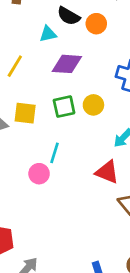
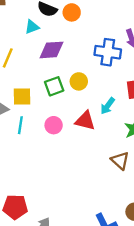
cyan line: (54, 153) -> (20, 125), moved
red triangle: (107, 172) -> (85, 121), moved
pink circle: (39, 174) -> (54, 125), moved

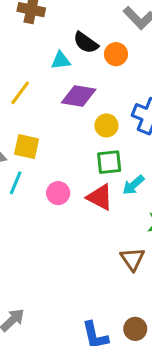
yellow circle: (79, 81) -> (106, 125), moved
green square: (54, 86) -> (109, 162), moved

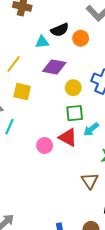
black semicircle: (86, 43) -> (60, 30), turned -60
yellow square: (27, 147) -> (22, 92), moved
pink circle: (58, 193) -> (45, 146), moved

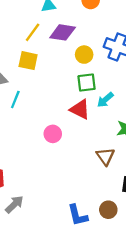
yellow line: (14, 64) -> (33, 32), moved
pink circle: (45, 146) -> (53, 134), moved

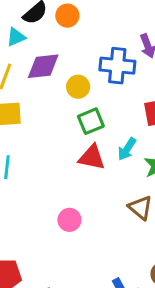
cyan arrow: (105, 100) -> (127, 149), moved
pink circle: (53, 134) -> (69, 220), moved

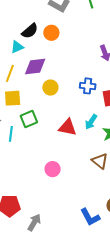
blue cross: (117, 66) -> (88, 86), moved, size x0.7
yellow circle: (78, 87) -> (50, 88), moved
green square: (91, 121) -> (29, 119), moved

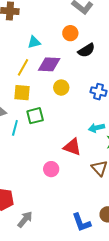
black semicircle: (30, 31) -> (86, 50), moved
cyan arrow: (91, 122) -> (96, 128), turned 35
red triangle: (68, 127) -> (72, 147), moved

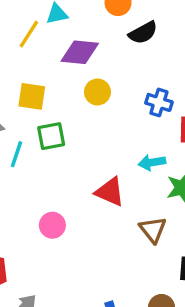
yellow line: (23, 67) -> (29, 34), moved
pink circle: (51, 169) -> (52, 225), moved

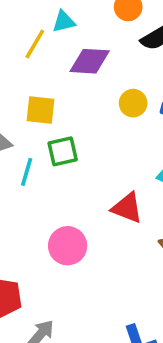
yellow circle: (97, 92) -> (133, 103), moved
pink circle: (52, 225) -> (68, 246), size x1.4

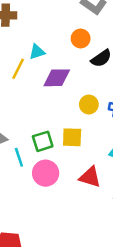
yellow square: (40, 110) -> (72, 137), moved
cyan line: (27, 172) -> (19, 157), turned -30
pink circle: (68, 246) -> (46, 173), moved

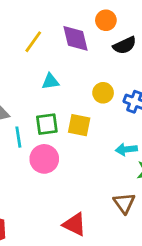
cyan triangle: (37, 52) -> (50, 81), moved
purple diamond: (57, 78) -> (76, 38), moved, turned 68
red triangle: (90, 177) -> (75, 224), moved

